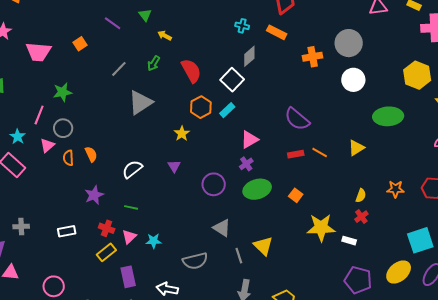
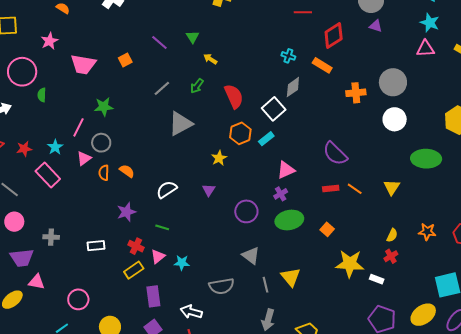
yellow triangle: (356, 148) -> (392, 187), turned -30
orange semicircle: (91, 154) -> (127, 171), turned -35

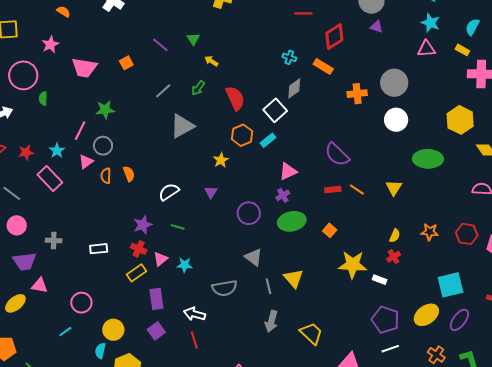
orange semicircle: (127, 171) -> (129, 174), turned 35
purple star: (126, 212) -> (143, 225), moved
green line: (162, 227) -> (178, 227), moved

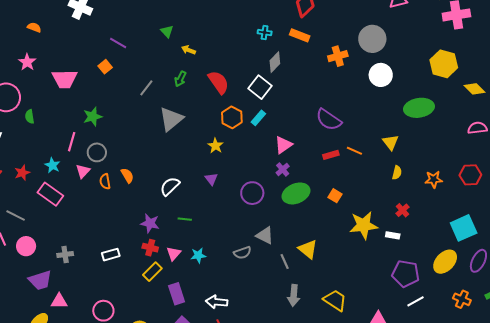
purple line: (160, 45) -> (118, 43), moved
purple star: (143, 225) -> (150, 223), turned -30
yellow semicircle: (395, 236) -> (397, 173), moved
gray semicircle: (224, 288) -> (242, 253), moved, size x0.7

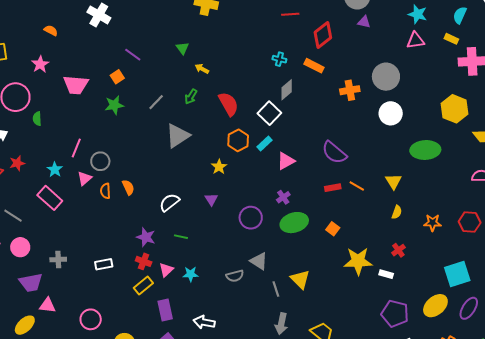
green star: (93, 117) -> (114, 105), moved
pink triangle: (283, 145) -> (286, 161), moved
red star: (22, 173) -> (17, 163), moved

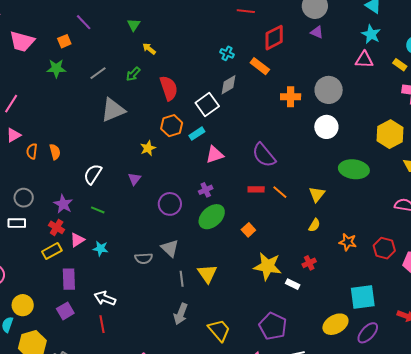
gray circle: (100, 161) -> (24, 198), moved
white semicircle: (169, 202) -> (93, 174), turned -30
green ellipse: (294, 223) -> (212, 217), turned -36
purple pentagon: (395, 314) -> (273, 326), moved

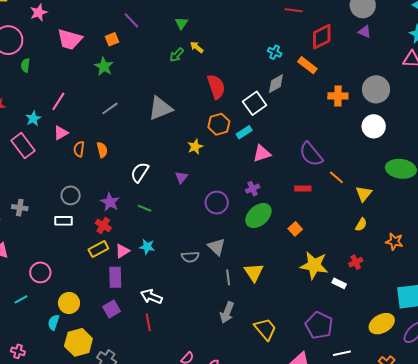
green star: (56, 68) -> (104, 66), turned 30
gray line: (98, 73) -> (110, 108), moved
green arrow: (133, 74) -> (177, 55), moved
orange line: (280, 192) -> (336, 177), moved
pink triangle: (77, 240) -> (122, 251), moved

